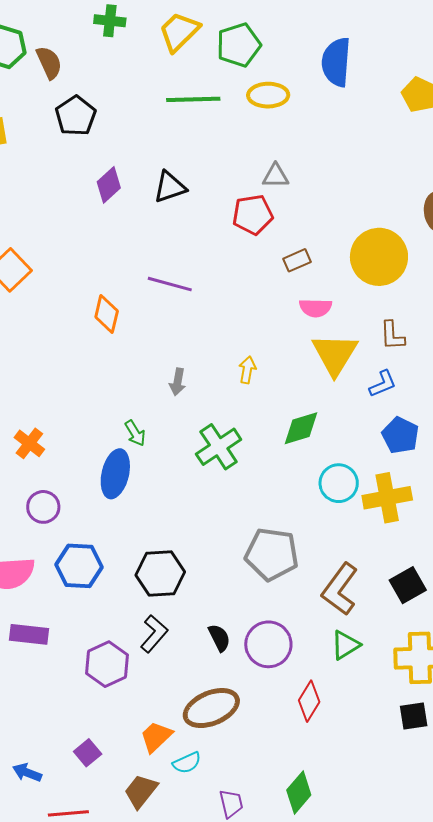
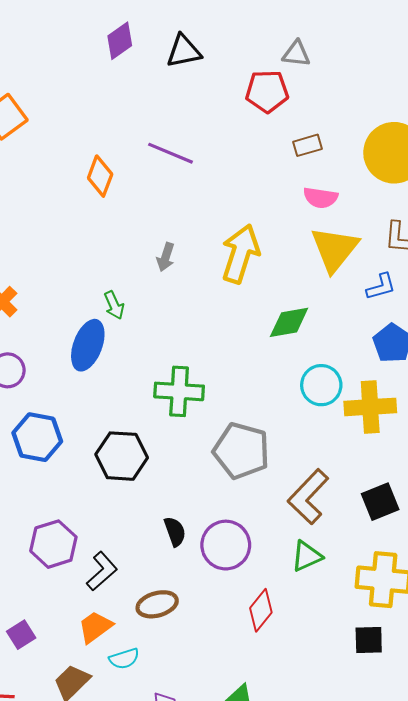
yellow arrow: (247, 370) -> (240, 254), size x2.0
green cross: (219, 447) -> (179, 391), moved, turned 30
black L-shape: (154, 634) -> (102, 571), moved
brown ellipse: (211, 708) -> (157, 604), size x0.7

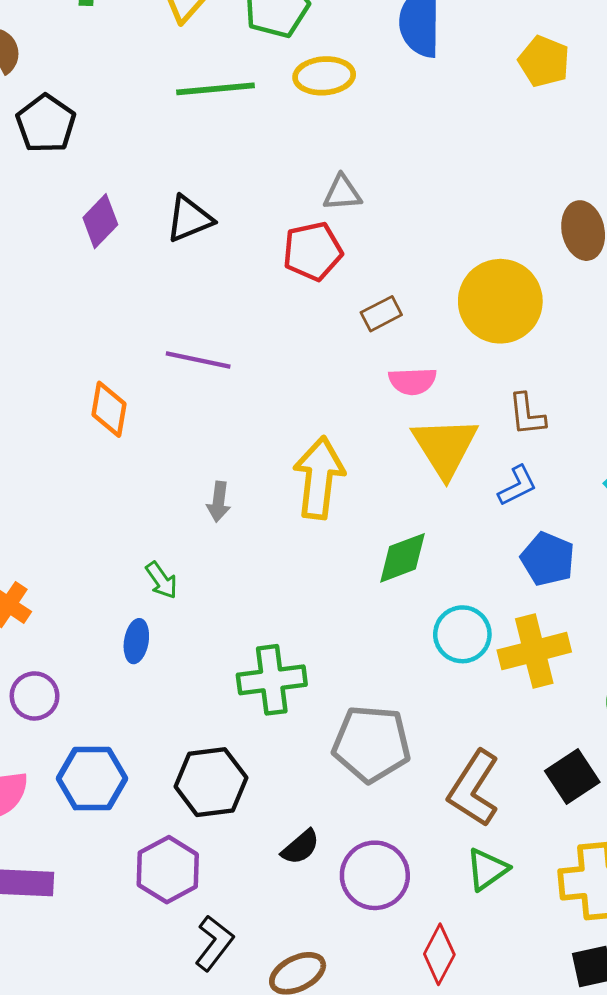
blue ellipse: (88, 345) -> (136, 641), size x0.6
black semicircle: (175, 532) -> (300, 847), moved, turned 80
purple hexagon: (53, 544) -> (168, 870), moved

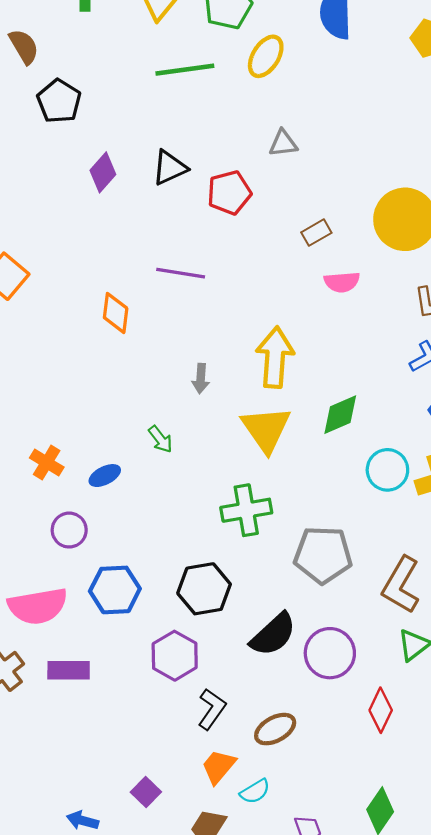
yellow ellipse: (324, 76) -> (266, 56), turned -51
red pentagon: (313, 251) -> (229, 193), moved
yellow triangle: (445, 447) -> (266, 429), moved
blue ellipse: (136, 641) -> (105, 476), moved, turned 56
black semicircle: (300, 847) -> (273, 634), size x1.6

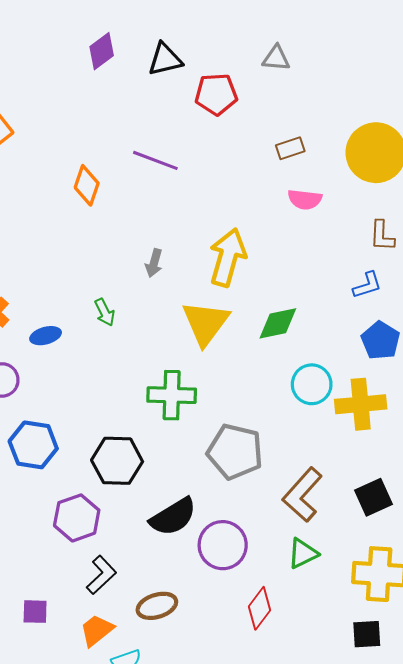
purple square: (146, 792) -> (35, 612), moved, turned 36

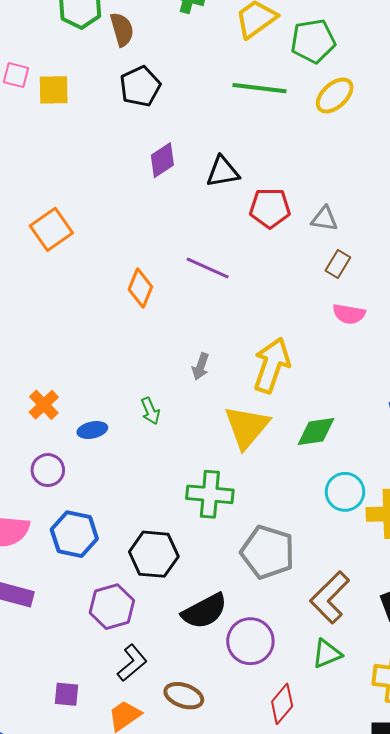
gray triangle: (276, 58) -> (324, 219), moved
brown rectangle: (290, 148) -> (338, 264), turned -44
brown ellipse: (157, 606) -> (184, 696), turned 33

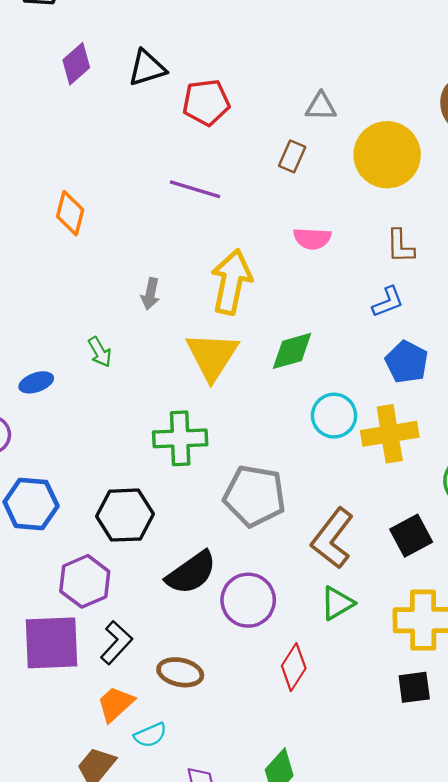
gray triangle: (324, 219) -> (321, 106), moved
purple line: (208, 268) -> (195, 189), moved
pink semicircle: (349, 314) -> (312, 239), moved
purple square: (67, 694) -> (51, 643), moved, size x2.0

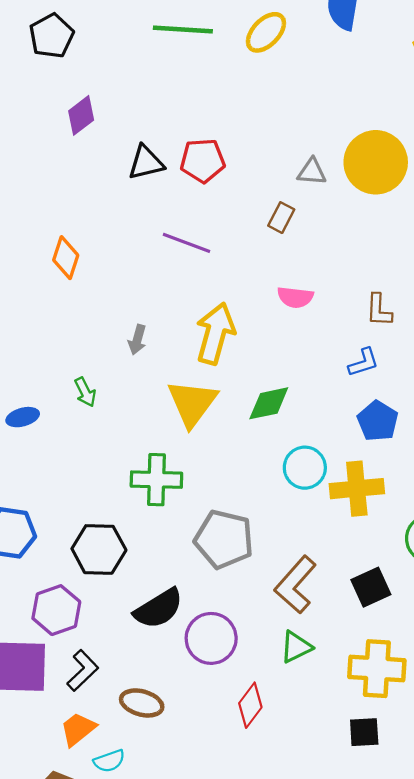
black triangle: (147, 68) -> (146, 163), moved
yellow circle: (387, 155) -> (376, 162), moved

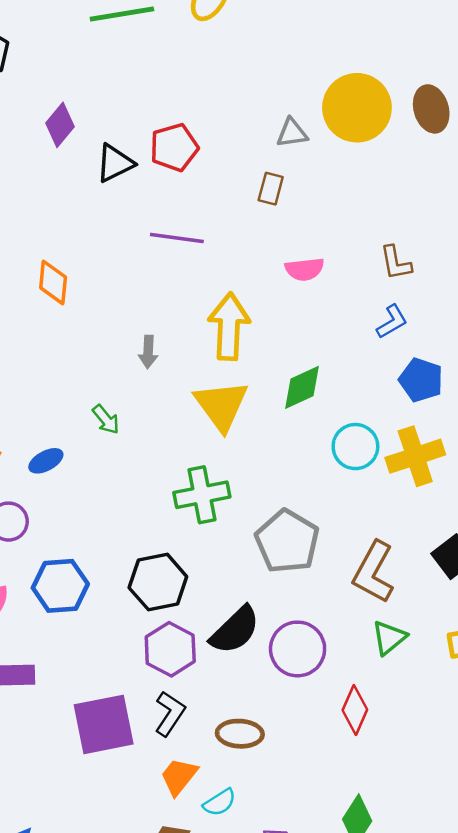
purple diamond: (81, 115) -> (60, 125), moved
gray pentagon: (224, 539) -> (287, 541), turned 30
purple hexagon: (56, 610) -> (170, 649), moved

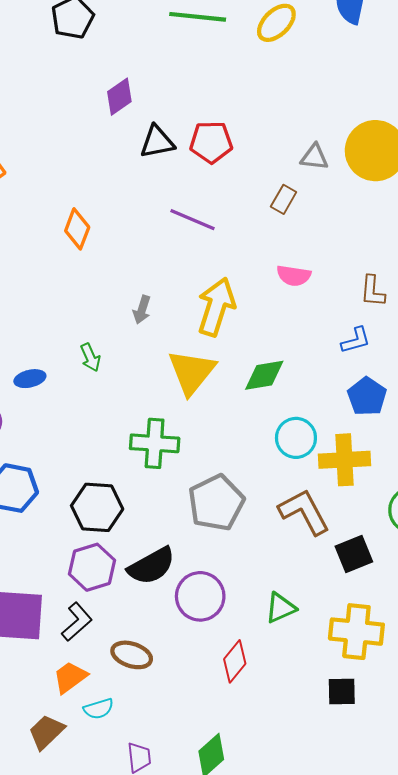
brown L-shape: (374, 572) -> (304, 512), moved, turned 108

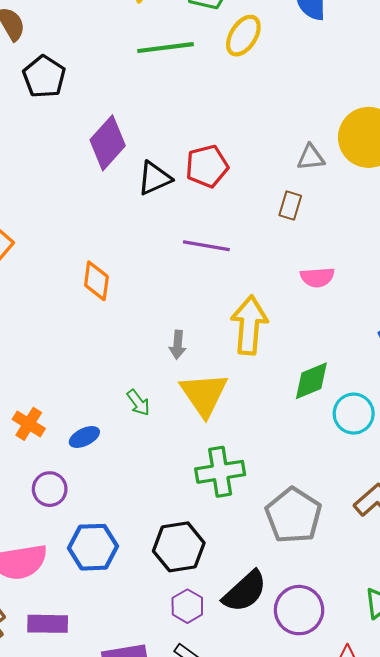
purple diamond: (119, 97) -> (108, 143), size x1.4
yellow triangle: (192, 372) -> (204, 394), moved
cyan circle: (296, 438) -> (354, 414), moved
purple hexagon: (92, 567) -> (187, 606), size x0.7

